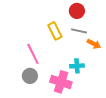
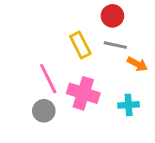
cyan cross: (77, 66) -> (129, 105), moved
pink cross: (61, 82) -> (83, 93), moved

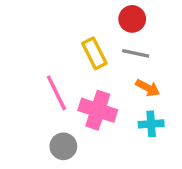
orange arrow: (137, 64) -> (148, 88), moved
gray circle: (44, 111) -> (63, 146), moved

